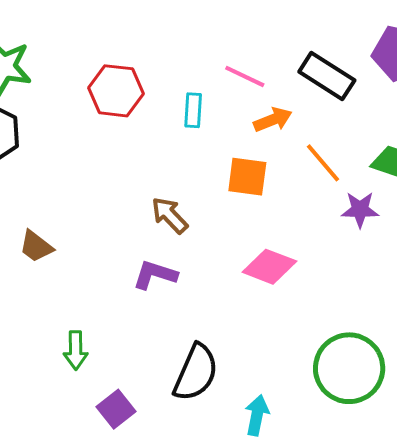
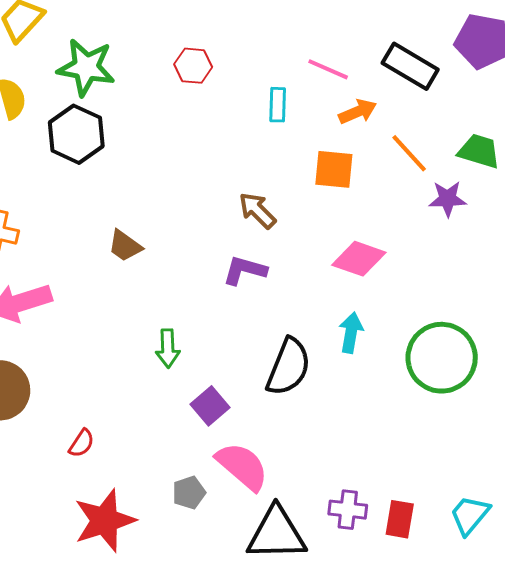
red hexagon: (116, 91) -> (193, 66), moved, size x0.7
cyan arrow: (257, 415) -> (351, 333), moved

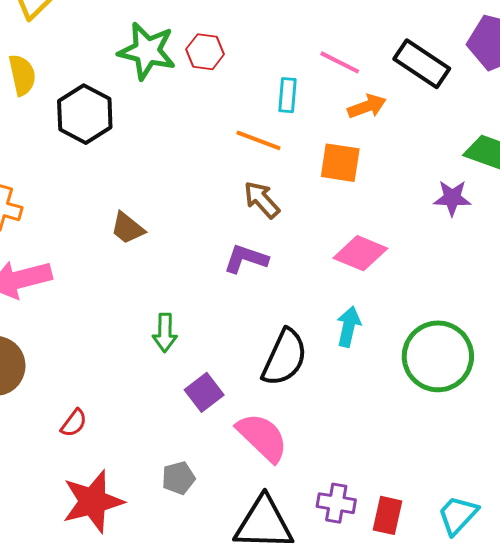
green star: (86, 67) -> (147, 51), moved
orange line: (409, 153) -> (258, 140), moved, turned -30
pink semicircle: (242, 466) -> (262, 437), moved

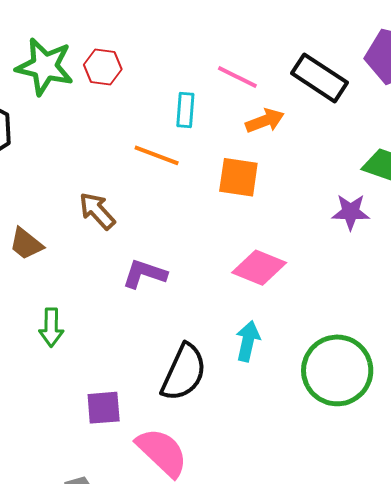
brown arrow: (262, 200) -> (97, 211), moved
green arrow: (165, 333) -> (51, 327), moved
purple square: (204, 392) -> (104, 408), turned 33

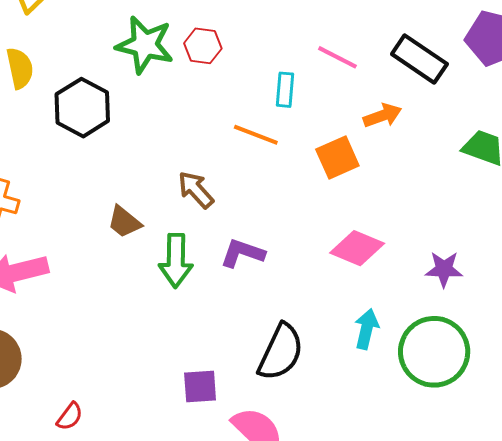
orange arrow: (265, 121) -> (382, 116), moved
orange square: (238, 177) -> (337, 158), turned -33
purple star: (351, 212) -> (444, 269), moved
green arrow: (51, 327) -> (176, 261), moved, size x1.4
cyan arrow: (248, 341) -> (367, 329), moved

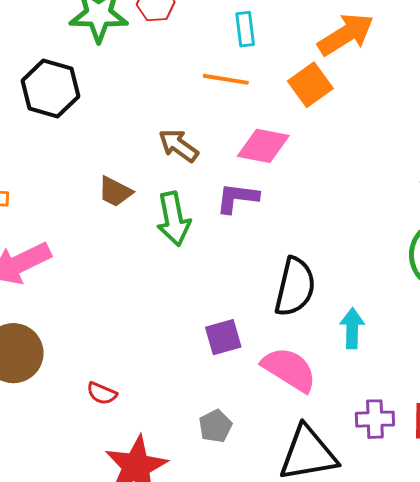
orange arrow: (382, 116) -> (346, 34), size x1.5
pink diamond: (357, 248) -> (263, 146), moved
cyan arrow: (367, 329) -> (352, 328), moved
red semicircle: (70, 416) -> (102, 393), turned 88

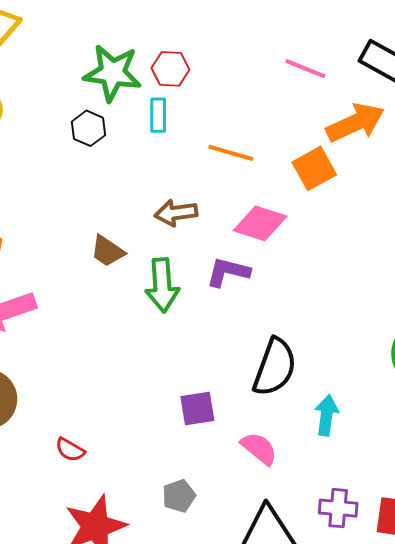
cyan rectangle: (245, 29) -> (158, 115), moved
black hexagon: (50, 89) -> (88, 128), moved, size x0.6
brown arrow: (178, 145) -> (176, 213), turned -51
pink semicircle: (289, 369) -> (259, 448), size x0.7

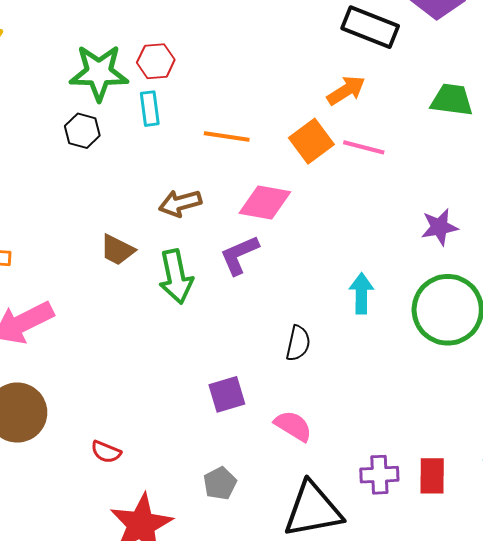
pink line: (305, 69) -> (364, 147), moved
orange arrow: (355, 123) -> (346, 90), size x0.7
purple L-shape: (228, 272) -> (239, 255), turned -30
black semicircle: (275, 367) -> (298, 343), size x0.6
cyan arrow: (326, 415) -> (361, 293), moved

